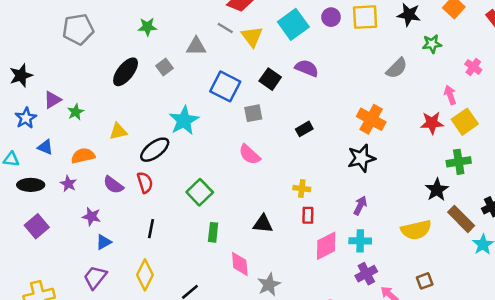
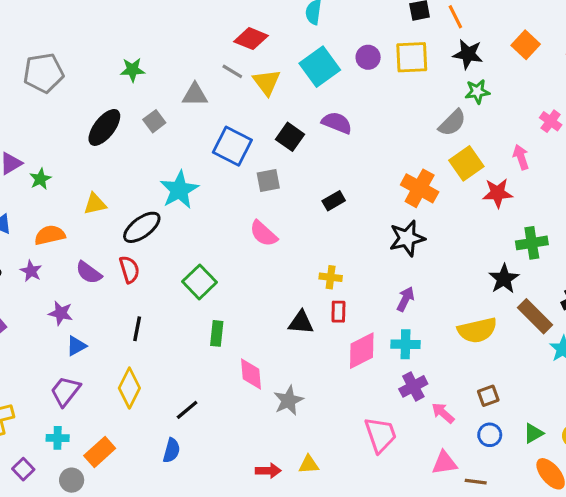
green star: (432, 44) -> (477, 92), moved
yellow square: (465, 122) -> (466, 163), moved
black triangle: (263, 224) -> (301, 322), moved

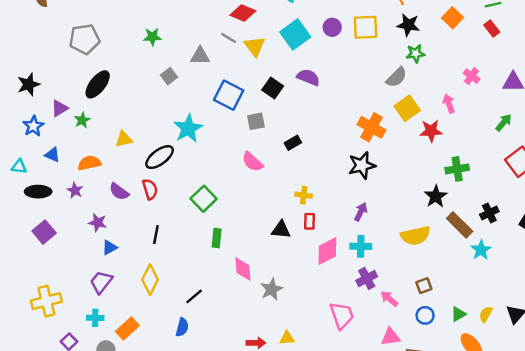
black ellipse: (104, 127) -> (98, 84), moved
black rectangle: (334, 201) -> (293, 143), moved

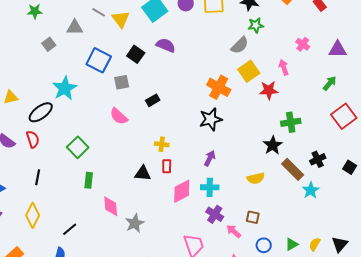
yellow semicircle: (416, 236) -> (256, 178), size x0.7
purple cross: (367, 278) -> (215, 214), turned -30
brown square: (424, 286) -> (253, 217), moved, turned 32

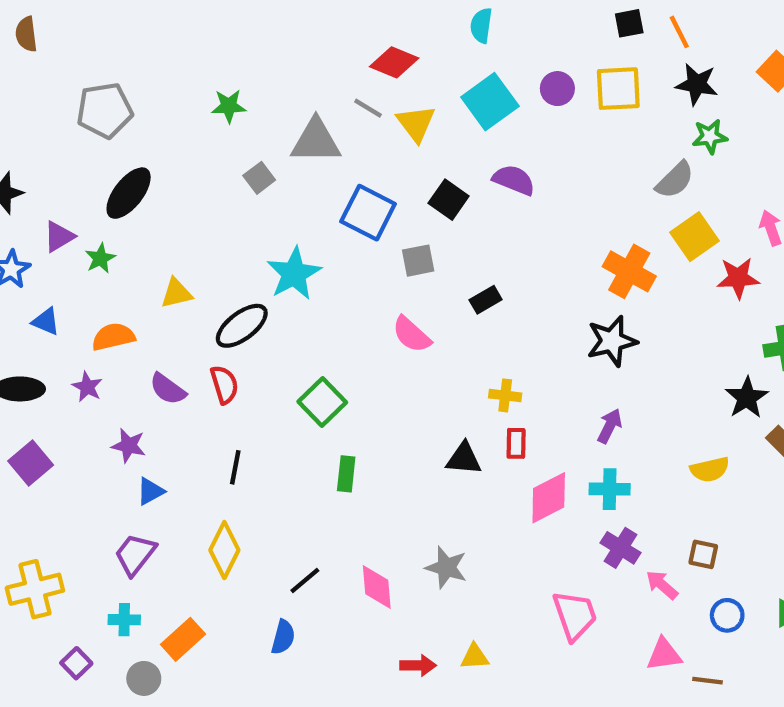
gray triangle: (75, 27) -> (316, 141), size x1.4
pink diamond: (111, 206) -> (377, 587), moved
gray star: (135, 223) -> (446, 567), turned -30

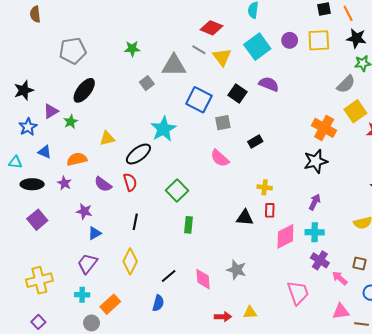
purple square: (76, 663) -> (38, 322), moved

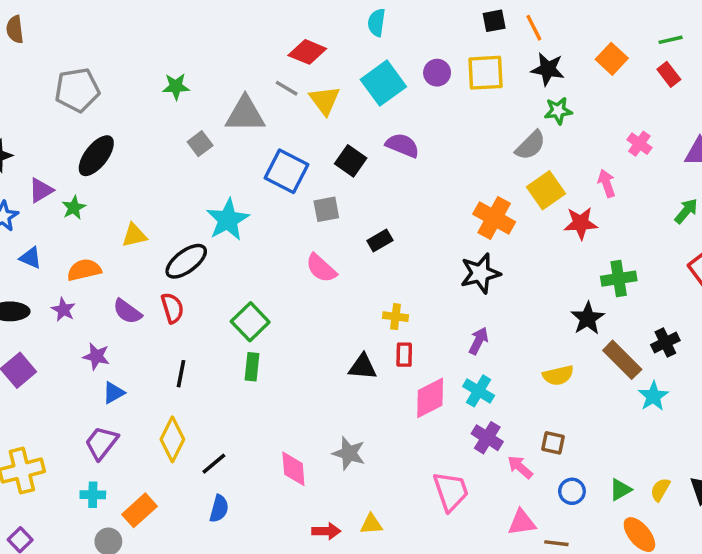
green rectangle: (188, 225) -> (252, 367), moved
cyan cross: (315, 232) -> (479, 391), turned 30
black line: (169, 276) -> (214, 464), moved

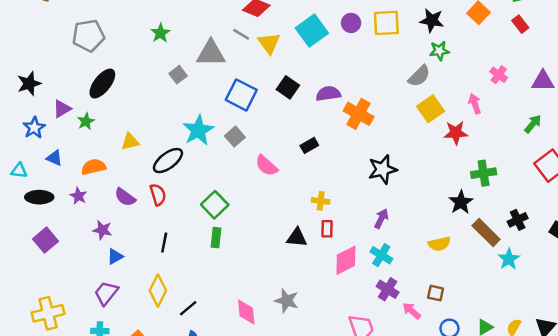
green star: (176, 87) -> (160, 33), turned -30
purple semicircle: (402, 145) -> (328, 94), moved, turned -30
gray square: (326, 209) -> (235, 137), moved, turned -30
orange cross: (494, 218) -> (359, 114), moved

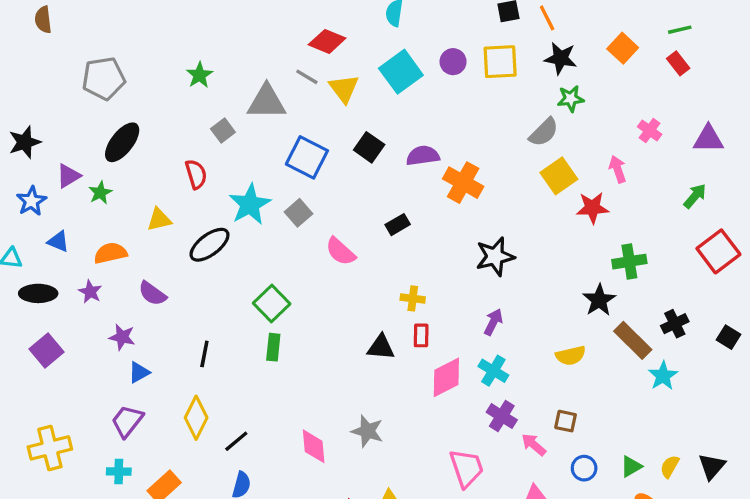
red semicircle: (158, 195) -> (196, 174), moved

